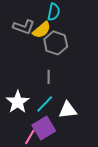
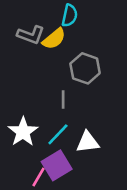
gray hexagon: (56, 43) -> (85, 68), moved

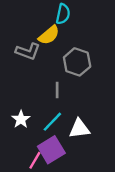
gray L-shape: (31, 35) -> (28, 51), moved
white star: (23, 132) -> (21, 119), size x0.7

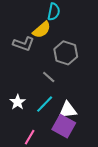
gray line: (57, 90) -> (49, 77), turned -48
purple square: (51, 150) -> (64, 126), moved, turned -30

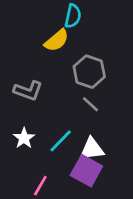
gray L-shape: (24, 44) -> (28, 91), moved
gray line: (49, 77) -> (91, 104), moved

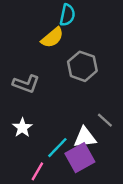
gray line: (91, 104) -> (105, 120), moved
cyan line: (61, 141) -> (57, 148), moved
purple square: (86, 171) -> (80, 158), turned 32

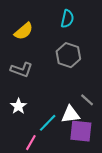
cyan semicircle: (67, 15) -> (67, 19), moved
yellow semicircle: (52, 38) -> (24, 31), moved
purple square: (80, 158) -> (81, 131), moved, turned 35

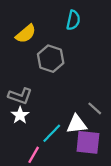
gray hexagon: (68, 55) -> (51, 59), moved
gray L-shape: (22, 70) -> (20, 96), moved

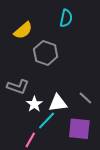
white star: (20, 115) -> (34, 104), moved
white triangle: (77, 124) -> (58, 103), moved

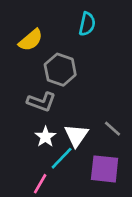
gray L-shape: (18, 87) -> (41, 102), moved
white triangle: (58, 103) -> (76, 135), turned -48

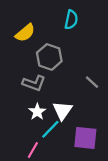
gray line: (113, 129) -> (92, 82), moved

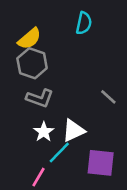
gray hexagon: (49, 57) -> (32, 63), moved
white triangle: (62, 111) -> (73, 131), turned 30

